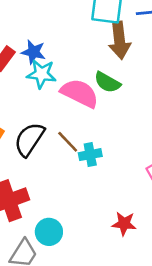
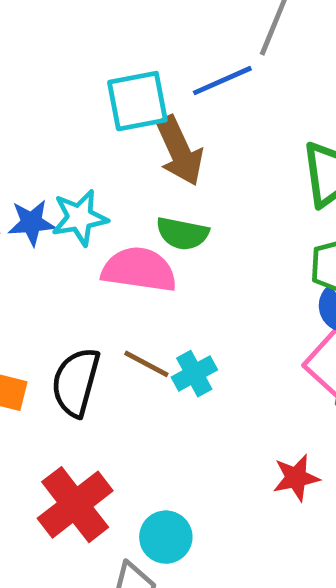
cyan star: (41, 74) -> (80, 218), moved

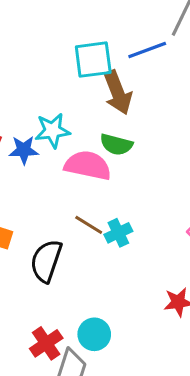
blue star: (32, 223) -> (24, 150), moved
black semicircle: (76, 382) -> (46, 261), moved
red cross: (75, 505) -> (46, 343), moved, size x0.7

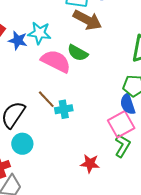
brown arrow: (118, 92) -> (87, 20), turned -56
cyan circle: (94, 334) -> (22, 144), moved

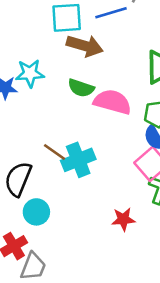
pink semicircle: (56, 61) -> (112, 102), moved
cyan cross: (64, 109) -> (78, 160), size x1.5

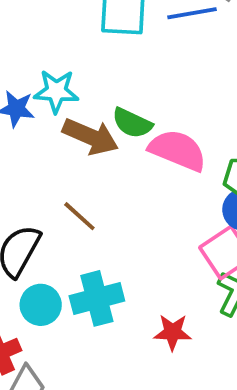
brown arrow: (85, 46) -> (91, 137), moved
cyan cross: (78, 160) -> (97, 298), moved

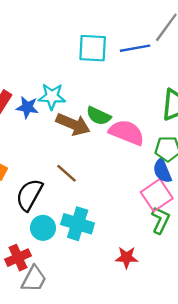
cyan cross: (97, 298) -> (78, 224), turned 32
red star: (173, 332) -> (127, 257), moved

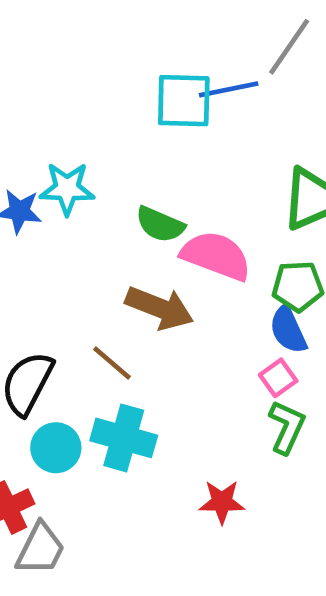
cyan square: (93, 48) -> (184, 101), moved
brown arrow: (73, 124) -> (160, 308), moved
brown line: (67, 173) -> (112, 363), moved
pink square: (157, 195) -> (278, 378), size x0.6

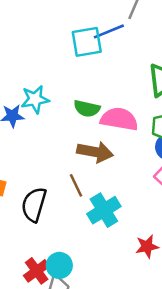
brown line: (112, 363) -> (76, 185), turned 35
cyan cross: (124, 438) -> (104, 210), moved, turned -36
cyan circle: (56, 448) -> (59, 265), moved

